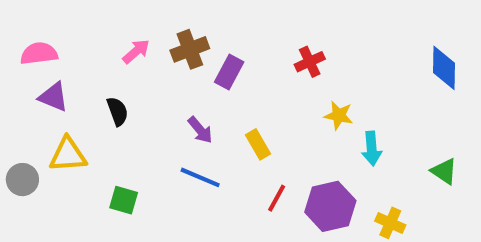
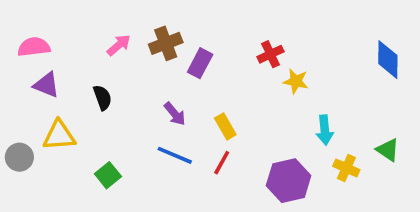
yellow star: (339, 115) -> (296, 81), moved
red line: (277, 198) -> (222, 163), moved
green square: (124, 200) -> (108, 175), turned 35
yellow cross: (390, 223) -> (346, 168), moved

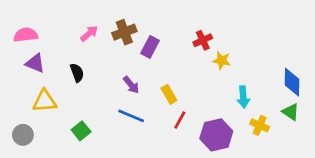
blue diamond: (388, 60) -> (292, 82), moved
gray circle: (19, 157) -> (23, 135), moved
red line: (222, 163) -> (180, 120), moved

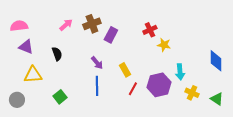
green triangle: (291, 112) -> (217, 99), moved
blue line: (131, 116) -> (97, 86), turned 66
purple hexagon: (216, 135) -> (159, 85), moved

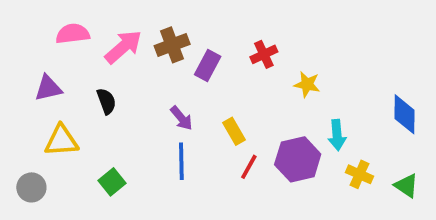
pink arrow: (66, 25) -> (123, 47), size x1.5
pink semicircle: (19, 26) -> (73, 34), moved
red cross: (150, 30) -> (264, 54), moved
purple triangle: (26, 47) -> (48, 88), turned -35

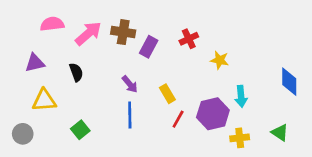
brown cross: (172, 45) -> (123, 32), turned 30
yellow cross: (360, 174) -> (240, 138), moved, turned -30
green triangle: (406, 186) -> (280, 133), moved

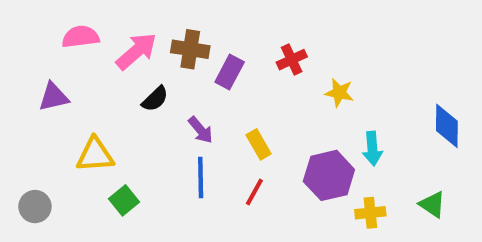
black semicircle: (76, 72) -> (155, 99), moved, turned 66
yellow triangle: (44, 100) -> (95, 155), moved
red line: (178, 119) -> (254, 192), moved

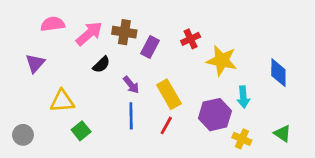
yellow star: (339, 93) -> (222, 61), size x1.6
purple triangle: (54, 97) -> (35, 63), turned -35
blue diamond: (447, 126) -> (278, 73), moved
yellow rectangle: (259, 144) -> (169, 94), size x1.5
yellow cross: (370, 213) -> (242, 139), turned 30

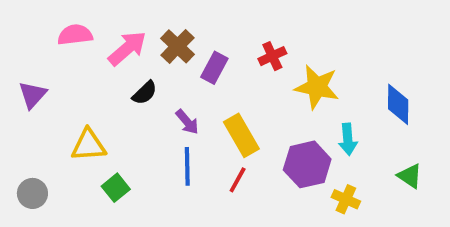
brown cross: (124, 32) -> (178, 46), turned 35
purple triangle: (35, 63) -> (32, 95), moved
green triangle: (283, 134) -> (410, 176), moved

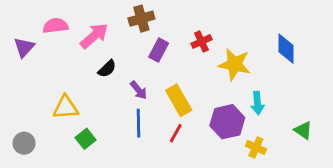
brown cross: (178, 46) -> (141, 19), moved, turned 30
purple triangle: (32, 95) -> (24, 47), moved
blue diamond: (398, 104) -> (286, 49), moved

